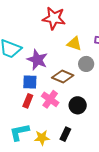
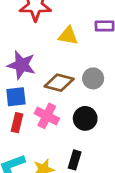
gray circle: (86, 64) -> (93, 78), moved

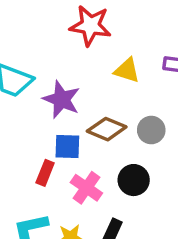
blue square: (16, 97) -> (67, 147), moved
pink cross: (47, 116) -> (86, 188), moved

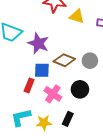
yellow triangle: (127, 70) -> (77, 16), moved

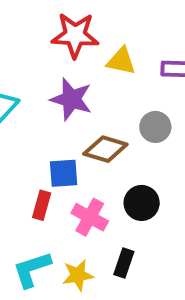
purple star: (38, 43) -> (71, 99), moved
gray circle: (90, 61) -> (155, 127), moved

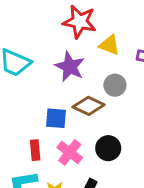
gray circle: (155, 127) -> (115, 85), moved
red rectangle: (42, 205) -> (35, 150), moved, turned -30

